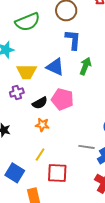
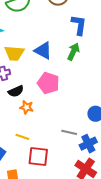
blue L-shape: (73, 40) -> (79, 25), moved
black semicircle: (40, 103) -> (16, 91), moved
yellow line: (40, 155) -> (22, 137), turned 72

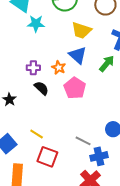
yellow trapezoid: (14, 53) -> (81, 30), moved
black semicircle: (16, 91) -> (41, 88), turned -126
orange star: (27, 107) -> (59, 67), moved

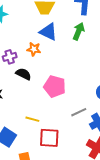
pink pentagon: (75, 88) -> (55, 86), moved
gray line: (83, 141) -> (79, 112), turned -35

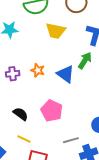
blue triangle: (48, 32) -> (66, 74), moved
black semicircle: (23, 74) -> (21, 114), moved

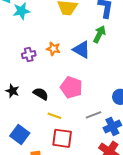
yellow line: (24, 139) -> (54, 116), moved

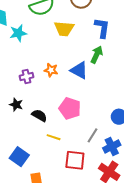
black star: (12, 91) -> (16, 105), moved
gray line: (93, 115) -> (93, 135), turned -35
red square: (62, 138) -> (75, 160), moved

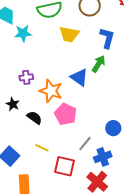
orange star: (51, 70) -> (51, 91), moved, size x1.6
yellow line: (54, 137) -> (42, 148), moved

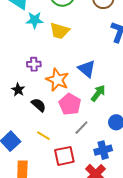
yellow trapezoid: (69, 34) -> (60, 31), moved
green arrow: (99, 64) -> (98, 93), moved
gray line: (85, 144) -> (81, 128), moved
red square: (65, 166) -> (64, 156), turned -30

